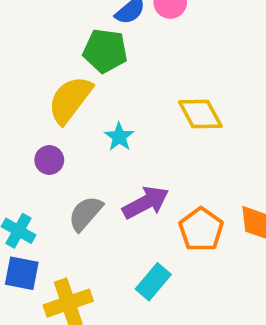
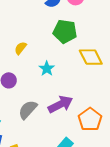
green pentagon: (105, 51) -> (65, 31), moved
yellow semicircle: (70, 100) -> (21, 48), size x0.5

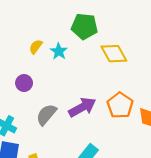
cyan star: (47, 69) -> (59, 51), moved
orange pentagon: (90, 119) -> (120, 105), moved

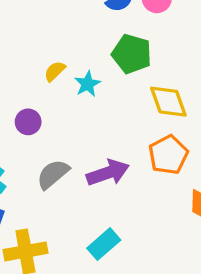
orange pentagon: (120, 105) -> (168, 155), moved

